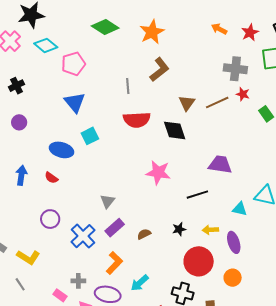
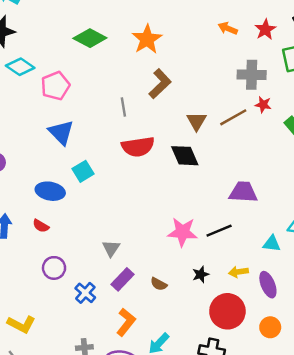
pink star: (158, 172) -> (183, 232), moved
purple circle: (50, 219) -> (54, 268), moved
brown semicircle: (144, 234) -> (159, 284), turned -120
blue cross: (83, 236) -> (85, 293), size x0.7

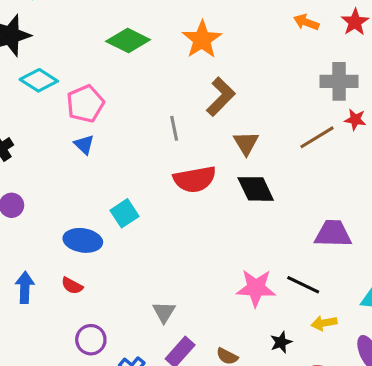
brown triangle: (197, 121) -> (246, 143), moved
blue triangle: (61, 132) -> (84, 145), moved, size x0.6
black line: (219, 231) -> (303, 285), turned 50
yellow arrow: (238, 272) -> (324, 323), moved

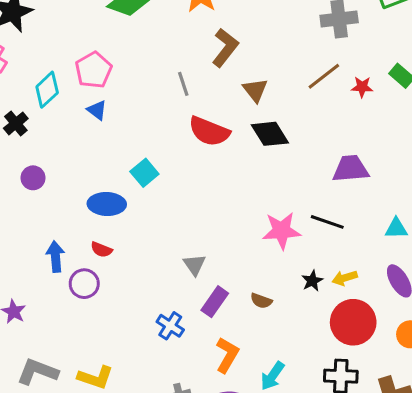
cyan diamond: (39, 80) -> (47, 90), moved, turned -69
red star: (355, 120) -> (362, 87), moved
red semicircle: (195, 179) -> (209, 131), turned 39
yellow arrow: (324, 323) -> (345, 278), moved
purple circle: (91, 340) -> (84, 284), moved

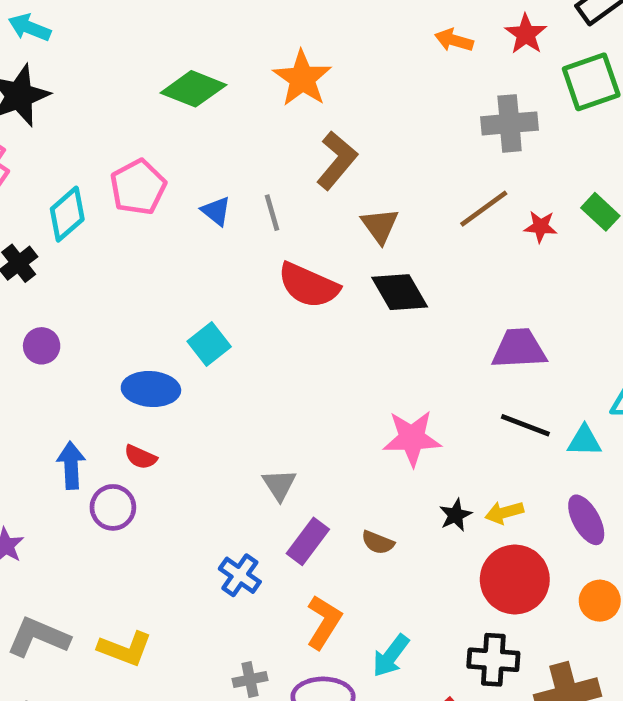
blue triangle: (97, 110) -> (216, 211), moved
black line: (327, 222) -> (525, 425), moved

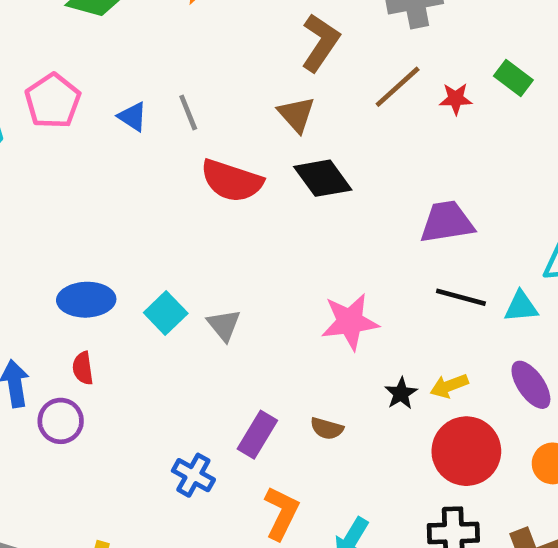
brown L-shape: (337, 160) -> (320, 43), moved
cyan square: (209, 344) -> (166, 313), moved
red semicircle: (141, 457) -> (83, 368), turned 64
gray triangle: (279, 485) -> (224, 325), moved

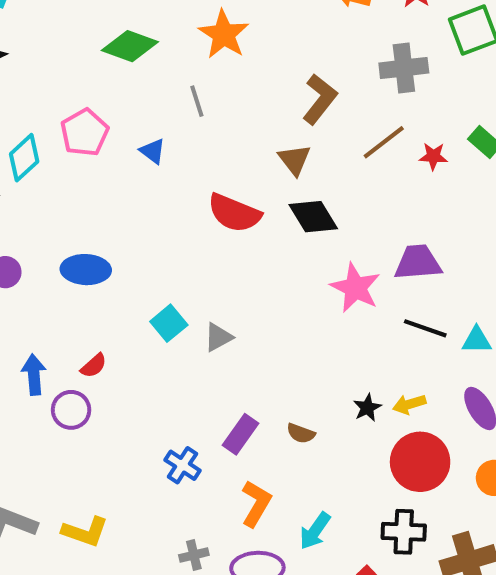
gray line: (188, 113) -> (197, 101), moved
blue ellipse: (86, 300) -> (86, 270), moved
pink star: (350, 322) -> (355, 288), moved, turned 30
gray triangle: (224, 325) -> (218, 337), turned 36
red semicircle: (83, 368) -> (94, 366), turned -128

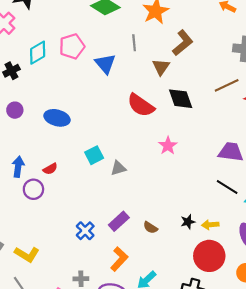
brown L-shape: (320, 99) -> (183, 43), moved
blue triangle: (153, 151) -> (105, 64), size x1.5
brown triangle: (294, 160) -> (161, 67), moved
black diamond: (313, 217) -> (181, 99), moved
pink star: (355, 288) -> (168, 146), moved, size x0.7

